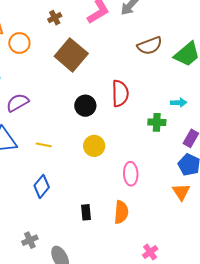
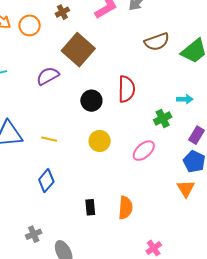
orange circle: (19, 43) -> (30, 25), moved
purple semicircle: (17, 103) -> (48, 76), moved
green cross: (157, 122) -> (163, 119), turned -30
pink ellipse: (131, 174) -> (144, 151), moved, turned 50

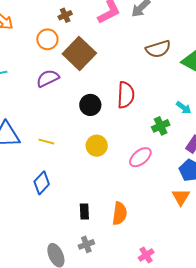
orange circle: (30, 25) -> (47, 39), moved
cyan arrow: (185, 99) -> (184, 108), turned 35
gray cross: (34, 234) -> (86, 244), moved

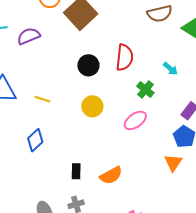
purple semicircle: (48, 78) -> (29, 36), moved
cyan arrow: (184, 108) -> (170, 69), moved
green cross: (161, 126) -> (145, 90), moved, turned -30
orange semicircle: (120, 213) -> (111, 175), turned 50

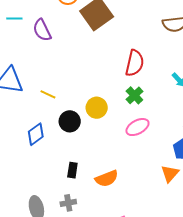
purple semicircle: (29, 36) -> (42, 30), turned -100
black circle: (88, 65) -> (70, 121), moved
green cross: (145, 90) -> (134, 95), moved

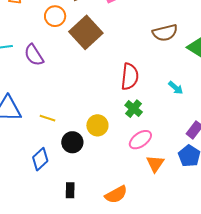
black rectangle: (72, 170) -> (70, 190), moved
orange triangle: (170, 174) -> (155, 164), moved

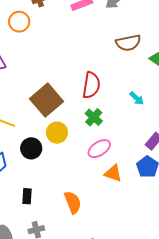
brown square: (86, 32) -> (46, 100), moved
orange triangle: (155, 164) -> (113, 173), turned -48
orange semicircle: (116, 194) -> (73, 202), turned -85

